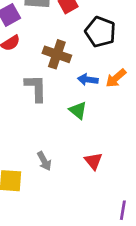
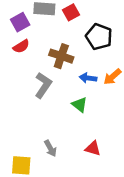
gray L-shape: (36, 88) -> (43, 85), turned 35
red triangle: (93, 161) -> (93, 148), turned -35

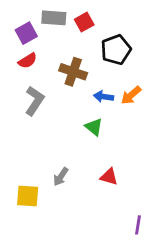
black pentagon: (99, 37) -> (116, 50), turned 30
gray L-shape: (43, 85) -> (35, 101), moved
gray arrow: (50, 148) -> (61, 177), turned 63

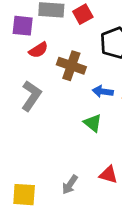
purple square: (26, 33) -> (23, 26), turned 35
red semicircle: (28, 61) -> (38, 50), moved
gray arrow: (61, 177) -> (70, 185), moved

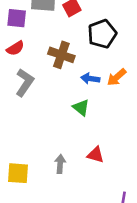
red semicircle: (38, 50) -> (15, 48), moved
gray arrow: (70, 185) -> (60, 164), turned 150

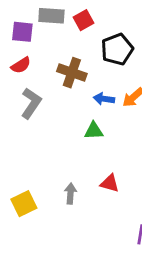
green triangle: (81, 107) -> (94, 131), turned -42
yellow square: (18, 173) -> (24, 204), turned -30

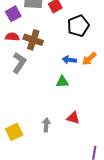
purple square: (22, 32) -> (13, 14), turned -35
red semicircle: (21, 65) -> (12, 37), turned -144
brown cross: (72, 73) -> (33, 40), moved

